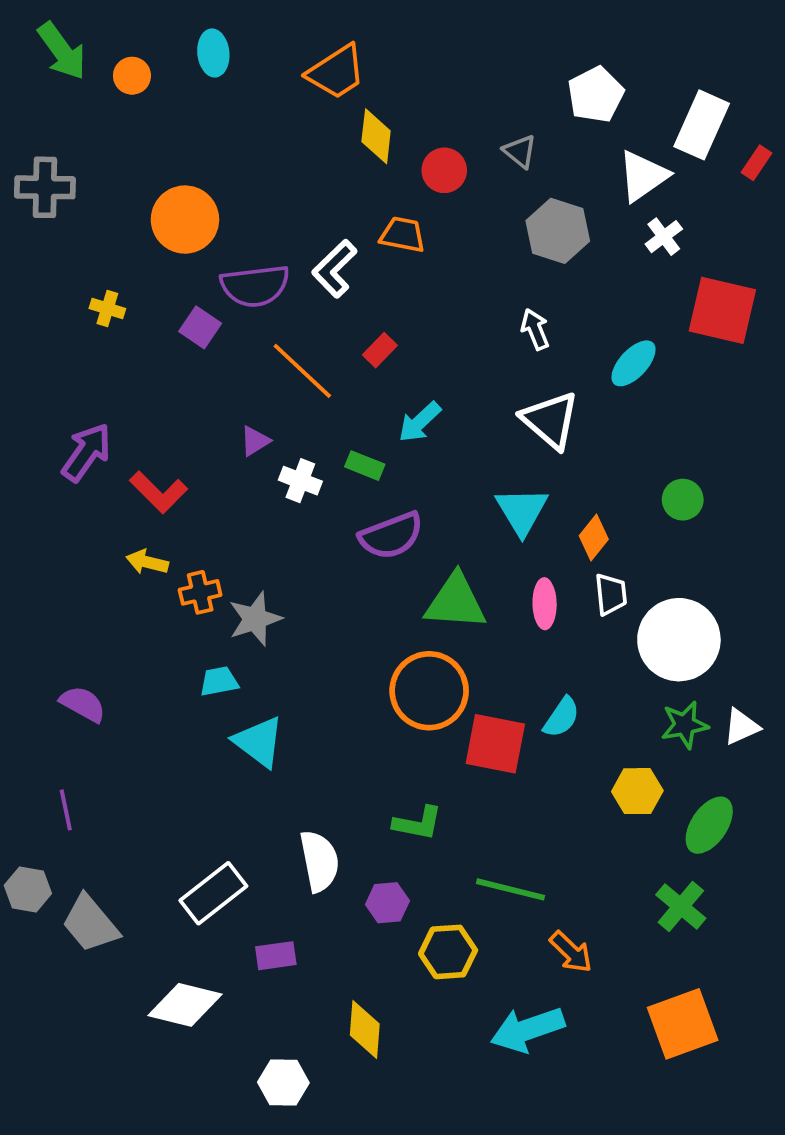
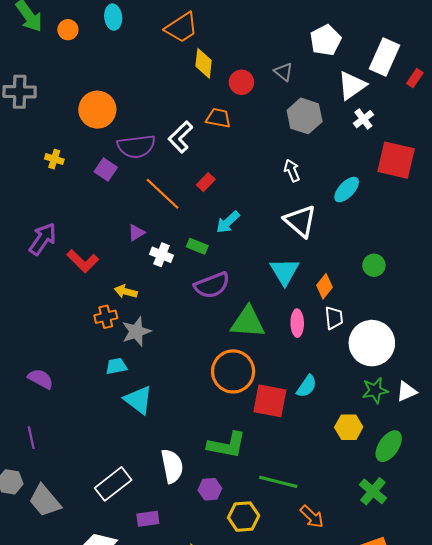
yellow arrow: (147, 562) -> (126, 292), moved
green L-shape: (418, 823) -> (227, 445), size x1.4

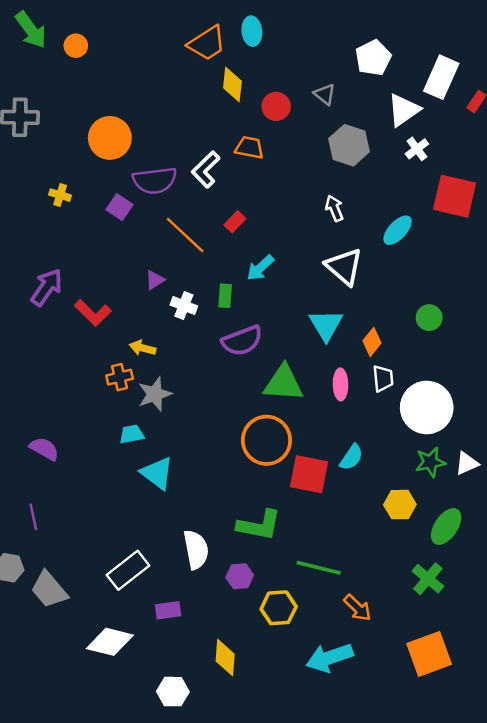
cyan ellipse: (113, 17) -> (252, 31), moved
green rectangle: (197, 246) -> (225, 296), turned 72

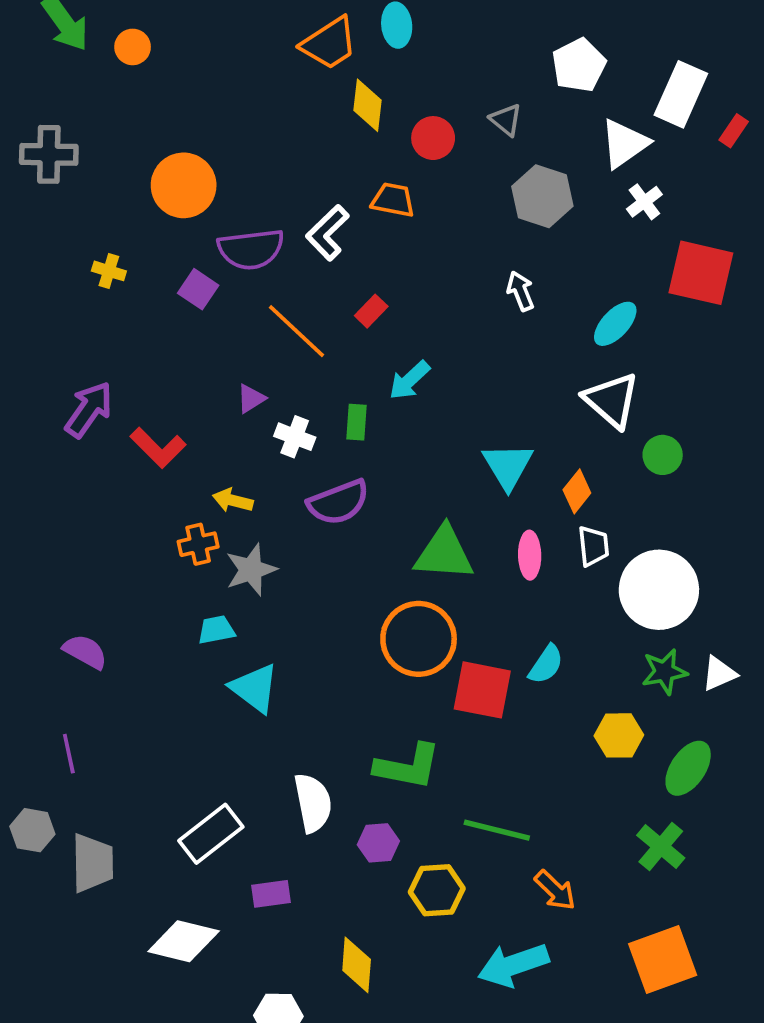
white triangle: (344, 267) -> (612, 400), moved
purple semicircle: (242, 341) -> (338, 502), moved
gray trapezoid: (49, 590) -> (92, 863), turned -141

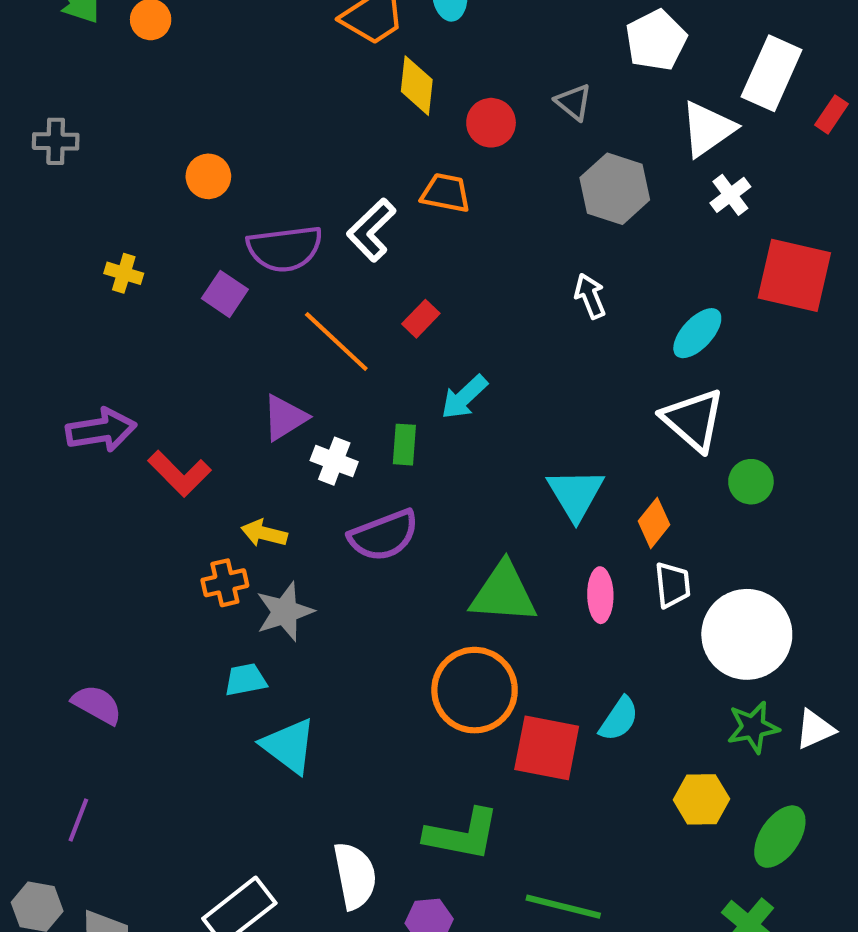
gray cross: (49, 154) -> (56, 141), size x0.7
orange circle: (184, 185) -> (208, 176), size x0.6
purple triangle: (251, 398) -> (285, 418), size x1.4
purple arrow: (89, 409) -> (101, 430), turned 46
purple line: (69, 754) -> (78, 820), turned 33

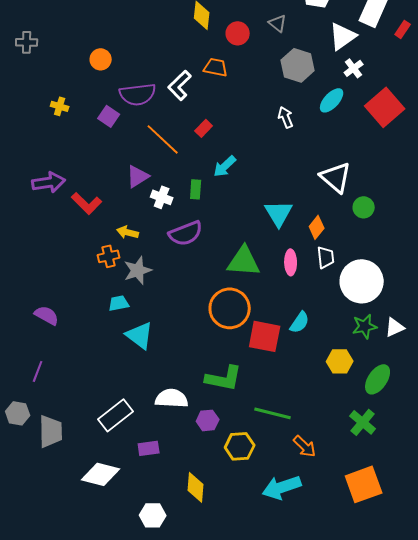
red square: (794, 275) -> (385, 107), turned 36
cyan ellipse: (697, 333) -> (332, 100), moved
white semicircle: (355, 876) -> (172, 398), turned -76

